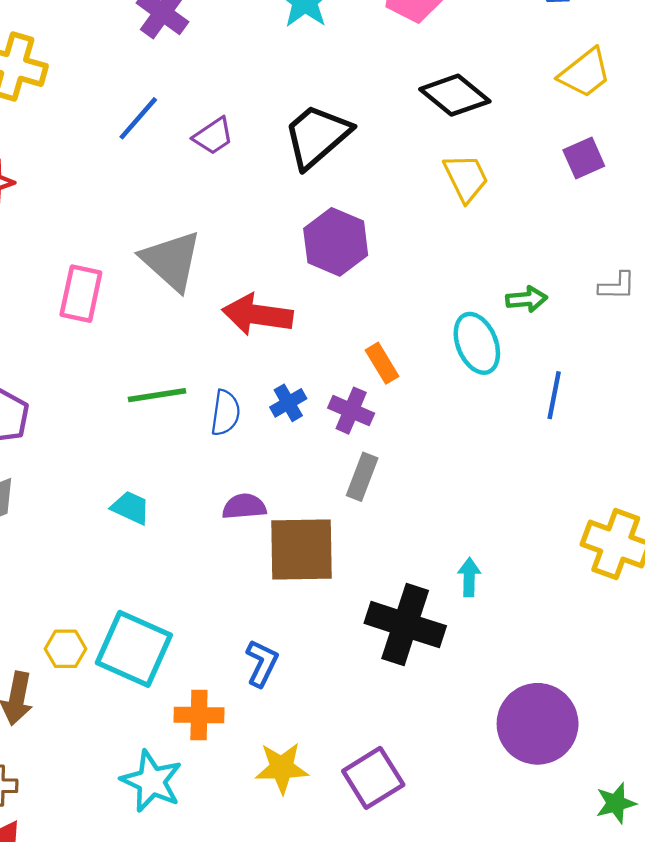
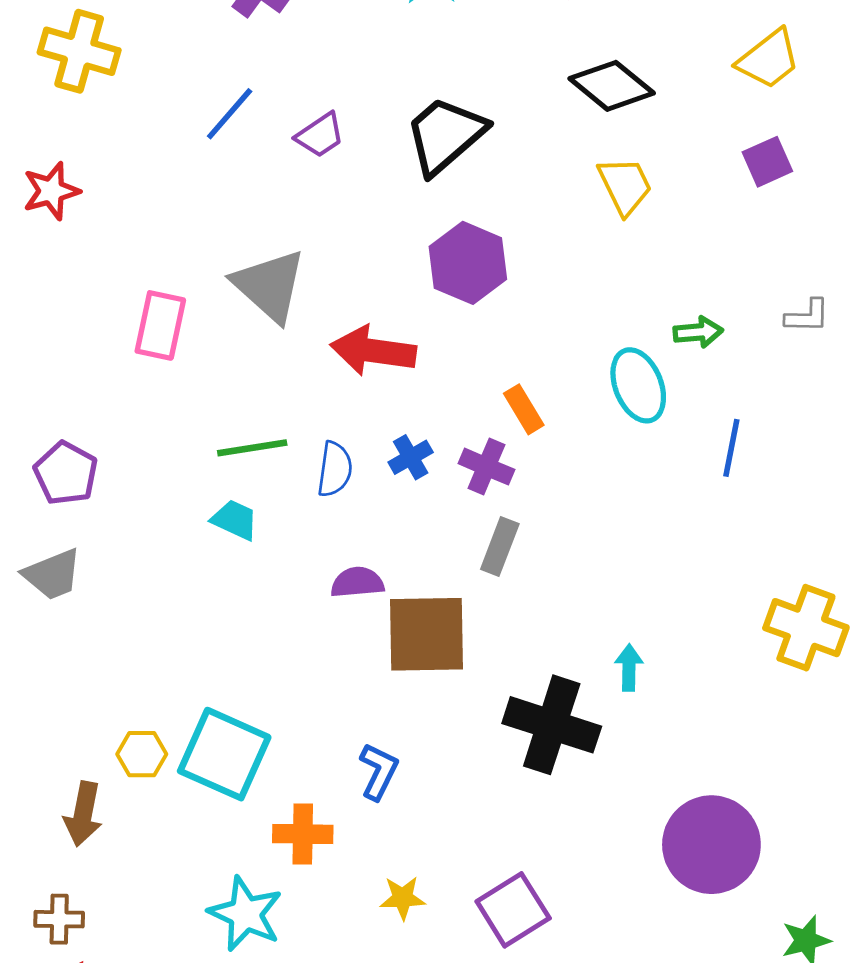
cyan trapezoid: (131, 508) -> (235, 520), moved
yellow star: (282, 768) -> (403, 898), size x0.7

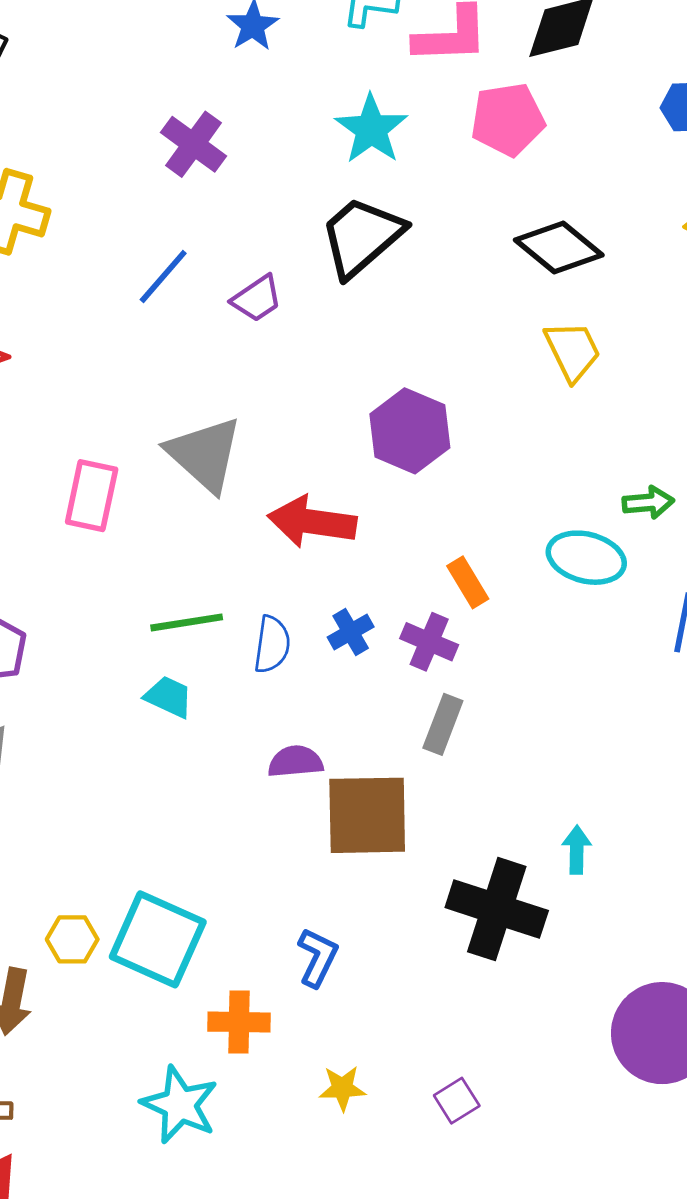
black trapezoid: (445, 135) -> (362, 237), moved
cyan ellipse: (638, 385) -> (586, 558), turned -54
purple square: (513, 910) -> (457, 1101), size x0.6

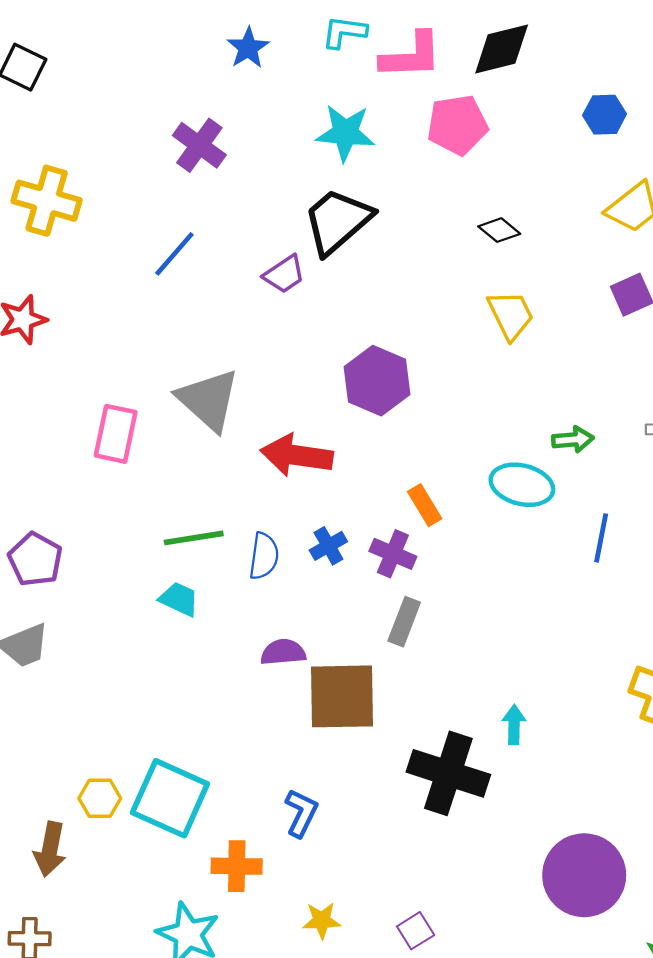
cyan star: (371, 129) -> (345, 133), turned -30
black diamond: (559, 248) -> (499, 230), size x0.6
purple trapezoid: (257, 299) -> (284, 274), moved

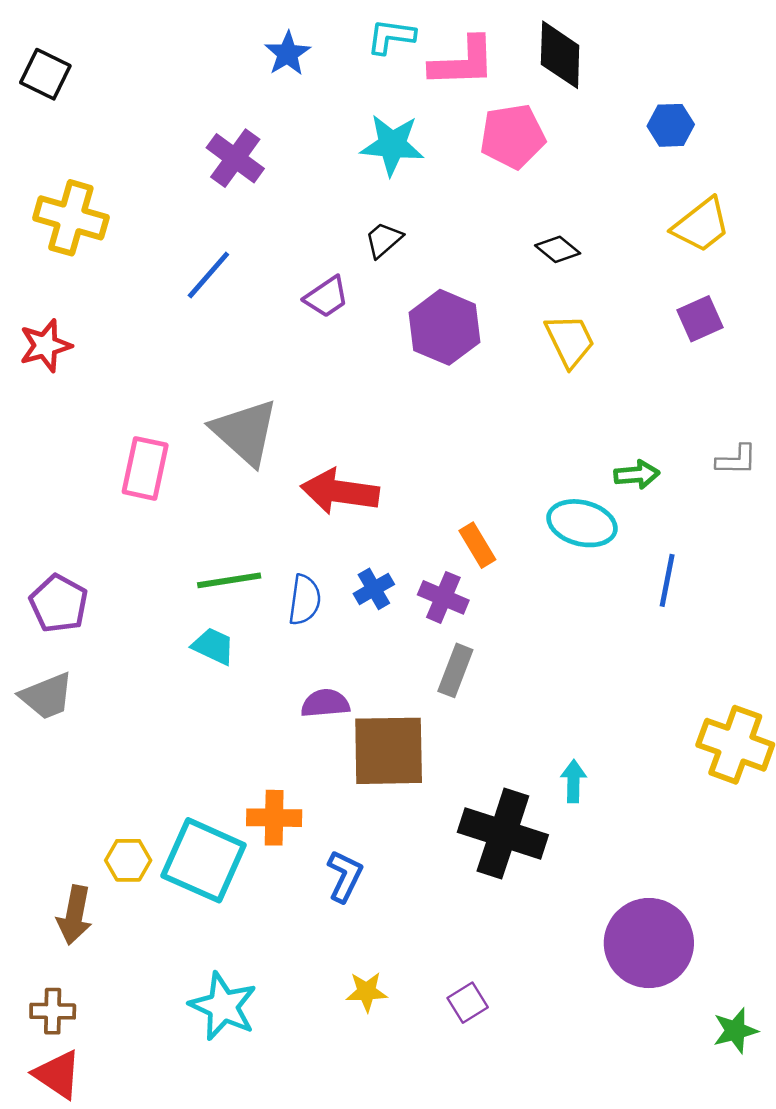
black diamond: (502, 49) -> (560, 55), turned -74
black trapezoid: (337, 221) -> (384, 240), size x0.5
purple hexagon: (377, 381) -> (444, 327), moved
orange cross: (237, 866) -> (274, 818), moved

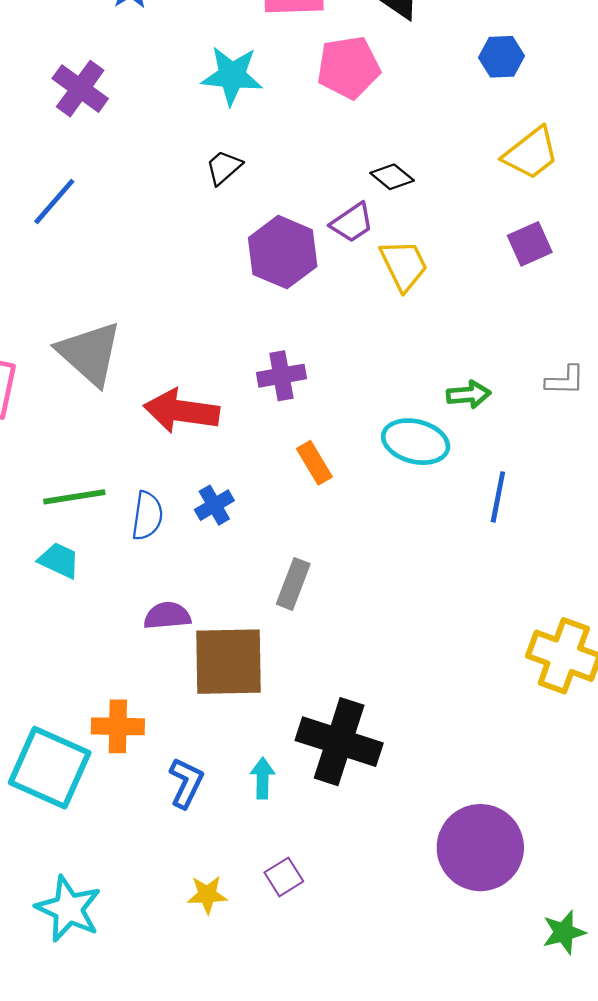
purple trapezoid: (326, 297) -> (352, 223), moved
purple cross: (443, 597) -> (281, 376), moved, turned -33
cyan arrow: (573, 781) -> (263, 778), moved
purple square: (468, 1003) -> (284, 877), moved

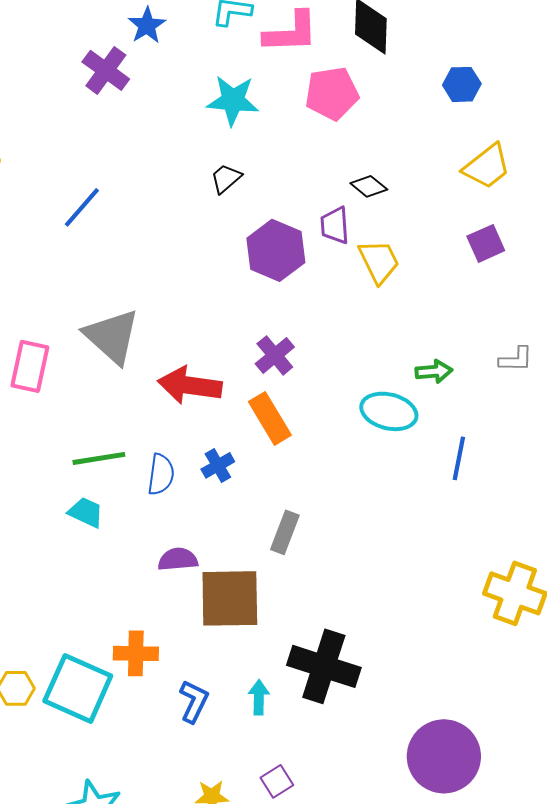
purple cross: (80, 89) -> (106, 70), moved
purple trapezoid: (352, 223) -> (335, 225), turned 120
purple cross: (281, 376) -> (275, 355), turned -30
orange rectangle: (314, 463) -> (270, 418), moved, size x1.4

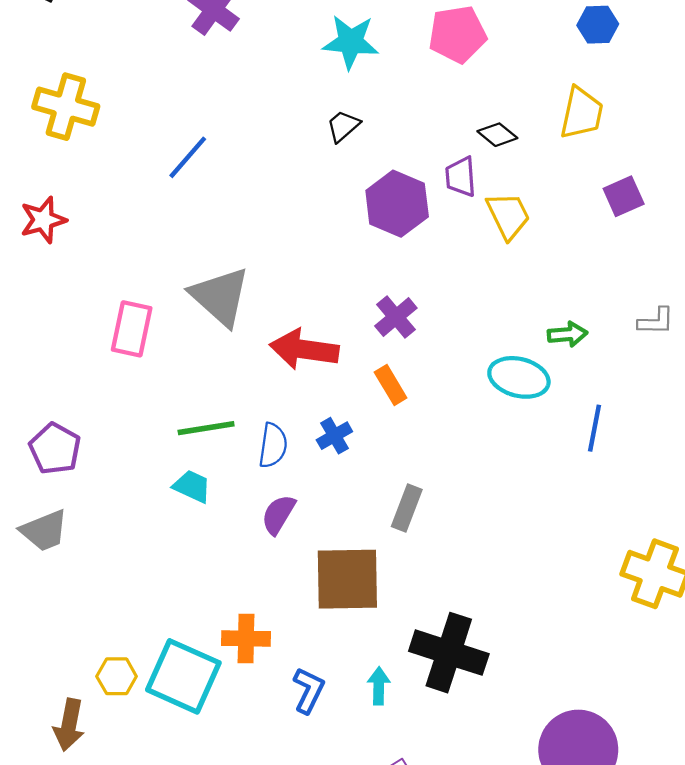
yellow trapezoid: (487, 166) -> (582, 113), moved, turned -40
orange rectangle: (270, 418) -> (391, 385), size x0.7
purple semicircle: (178, 559) -> (278, 514), moved, turned -54

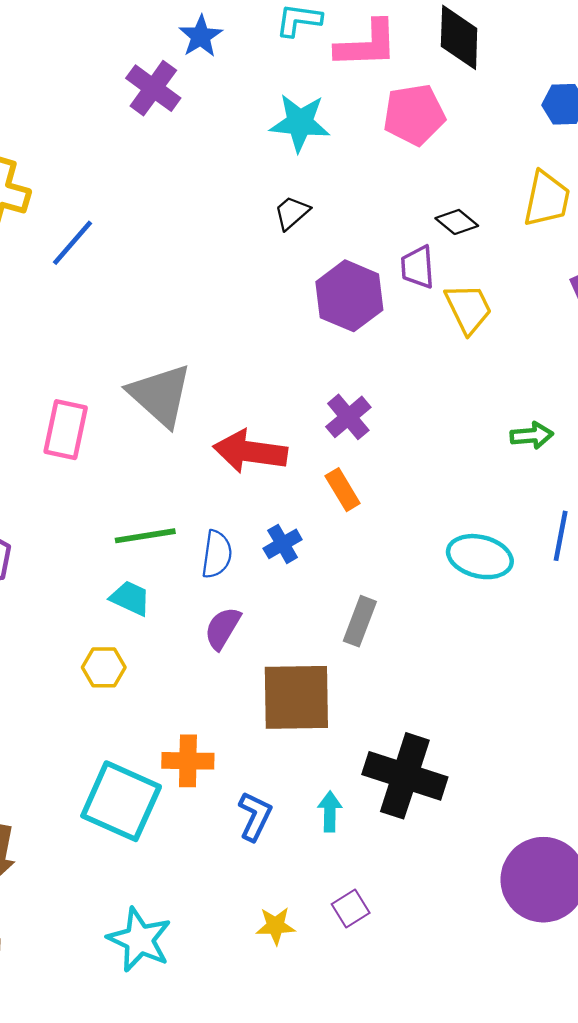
blue line: (188, 157) -> (73, 243), moved
cyan ellipse: (519, 377) -> (480, 557), moved
yellow hexagon: (117, 676) -> (104, 667), moved

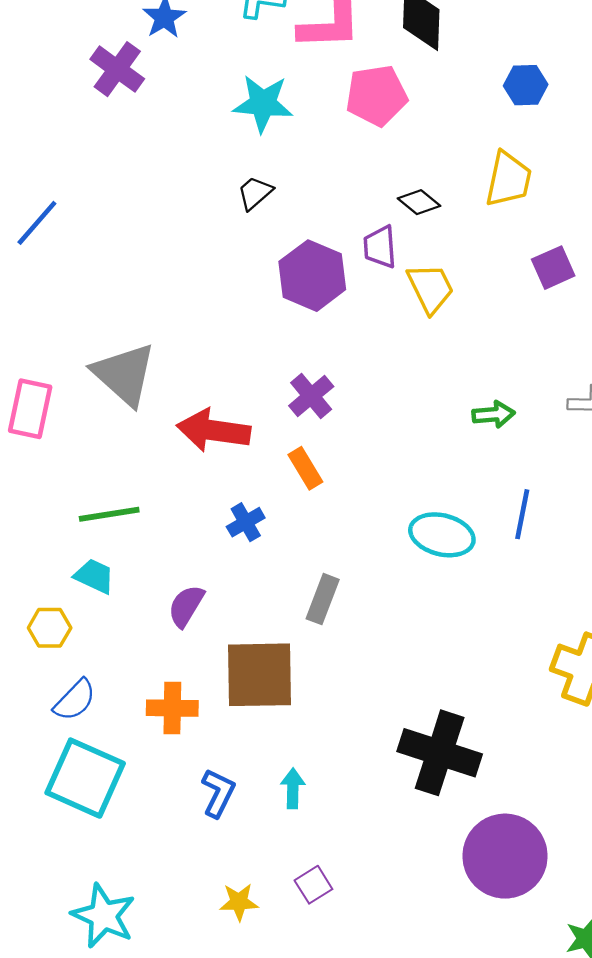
blue semicircle: (217, 554) -> (75, 700), moved, turned 36
yellow hexagon: (104, 667) -> (50, 628), moved
orange cross: (188, 761) -> (172, 708), moved
black cross: (405, 776) -> (440, 753), moved

